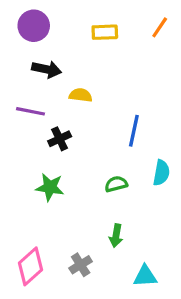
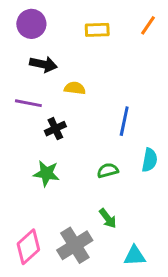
green arrow: (116, 236) -> (108, 218), turned -48
gray cross: (81, 265) -> (75, 245), size x1.6

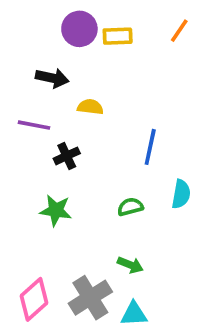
purple circle: (31, 24) -> (79, 29), moved
green arrow: (108, 218) -> (130, 265), turned -30
cyan triangle: (135, 256) -> (134, 314), moved

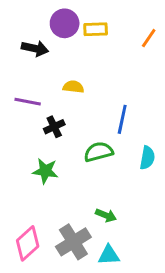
orange line: (179, 31) -> (149, 38), moved
black arrow: (52, 78) -> (35, 48), moved
green semicircle: (130, 207) -> (99, 152), moved, size x1.4

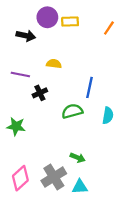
green star: (45, 171) -> (16, 126), moved

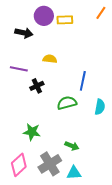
orange line: (109, 28) -> (101, 13), moved
green star: (16, 126) -> (32, 132), moved

